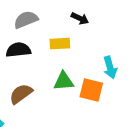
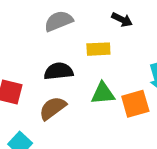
black semicircle: (18, 50) -> (59, 71), moved
orange square: (91, 90) -> (135, 104), turned -30

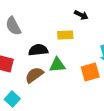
gray semicircle: (59, 21) -> (13, 26), moved, turned -96
green triangle: (103, 93) -> (57, 65), moved

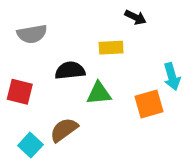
gray semicircle: (13, 26) -> (32, 34), turned -72
brown semicircle: (34, 75) -> (64, 130), moved

